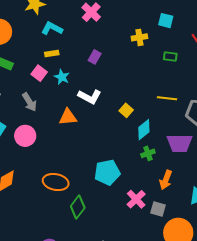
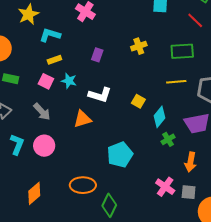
yellow cross: (139, 37) -> (139, 46), moved
green rectangle: (170, 56) -> (182, 51), moved, size x1.6
cyan pentagon: (107, 172) -> (120, 155), moved

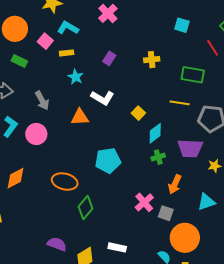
pink square: (46, 81) -> (45, 41), moved

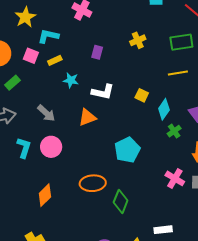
green rectangle: (19, 61) -> (13, 83), turned -49

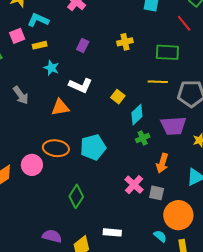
pink square: (31, 56) -> (17, 36), turned 35
pink circle: (51, 147) -> (32, 165), moved
orange ellipse: (93, 183) -> (56, 148), moved

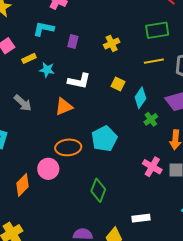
cyan L-shape: (38, 20) -> (44, 29), moved
yellow cross: (125, 42) -> (112, 43), moved
yellow rectangle: (40, 45) -> (29, 58), moved

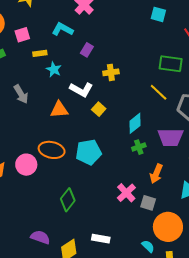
yellow cross: (112, 43) -> (111, 72), moved
yellow line: (154, 61) -> (159, 92), turned 36
yellow square: (118, 84) -> (99, 109), moved

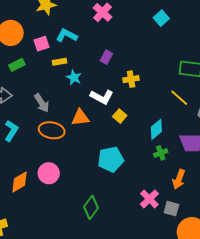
cyan square: (158, 14) -> (161, 18), moved, turned 35
cyan L-shape: (62, 29) -> (67, 35), moved
orange ellipse: (52, 150) -> (52, 130), moved

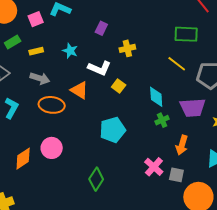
yellow rectangle: (60, 62) -> (36, 51), moved
gray arrow: (42, 103) -> (40, 78), turned -36
orange triangle: (80, 118) -> (79, 90), turned 42
cyan diamond: (156, 129) -> (156, 97), turned -50

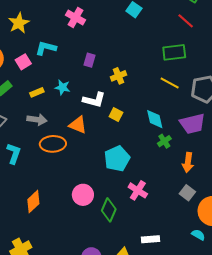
yellow rectangle: (36, 51) -> (37, 92), moved
pink circle: (52, 148) -> (83, 195), moved
pink cross: (154, 167) -> (138, 190), moved
gray square: (176, 175) -> (187, 193), turned 35

